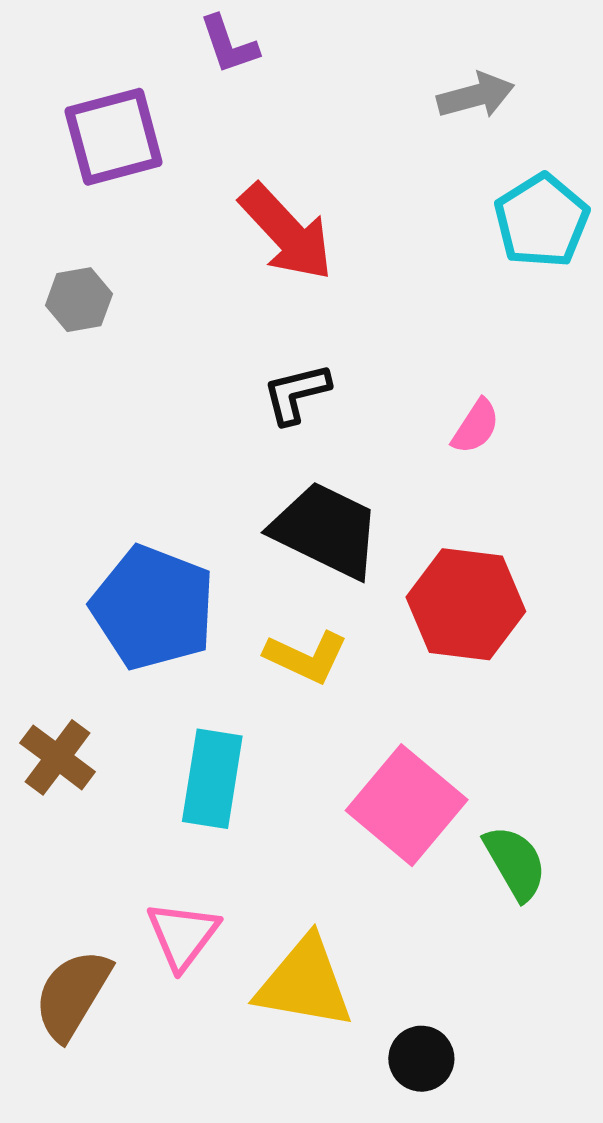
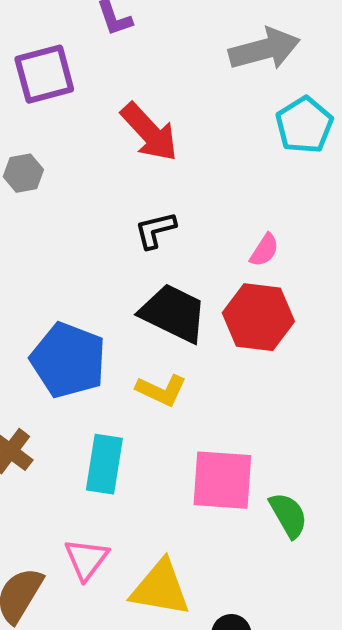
gray arrow: (476, 96) -> (264, 49), size x1.5
red hexagon: (466, 604) -> (258, 317), moved
pink square: (407, 805) -> (222, 480), turned -36

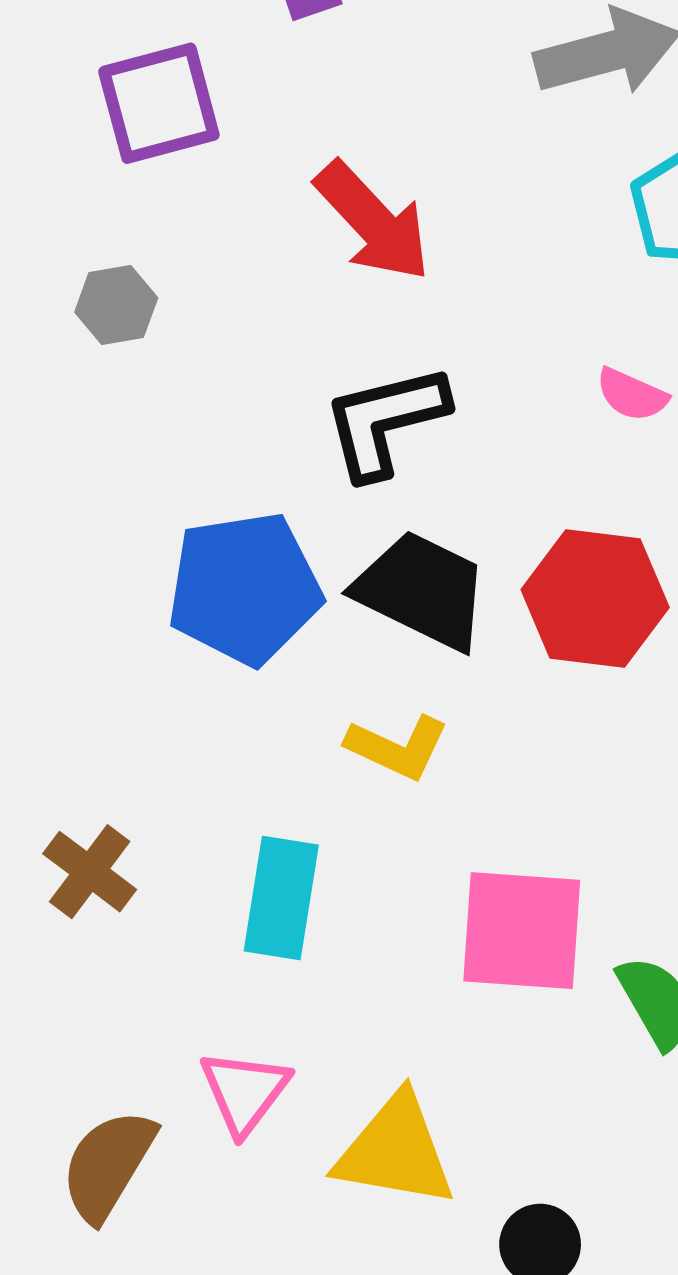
black L-shape: (155, 230) -> (385, 421), size x1.5
pink semicircle: (264, 250) -> (632, 395), moved, turned 81
blue pentagon: (68, 360) -> (245, 588), moved, turned -30

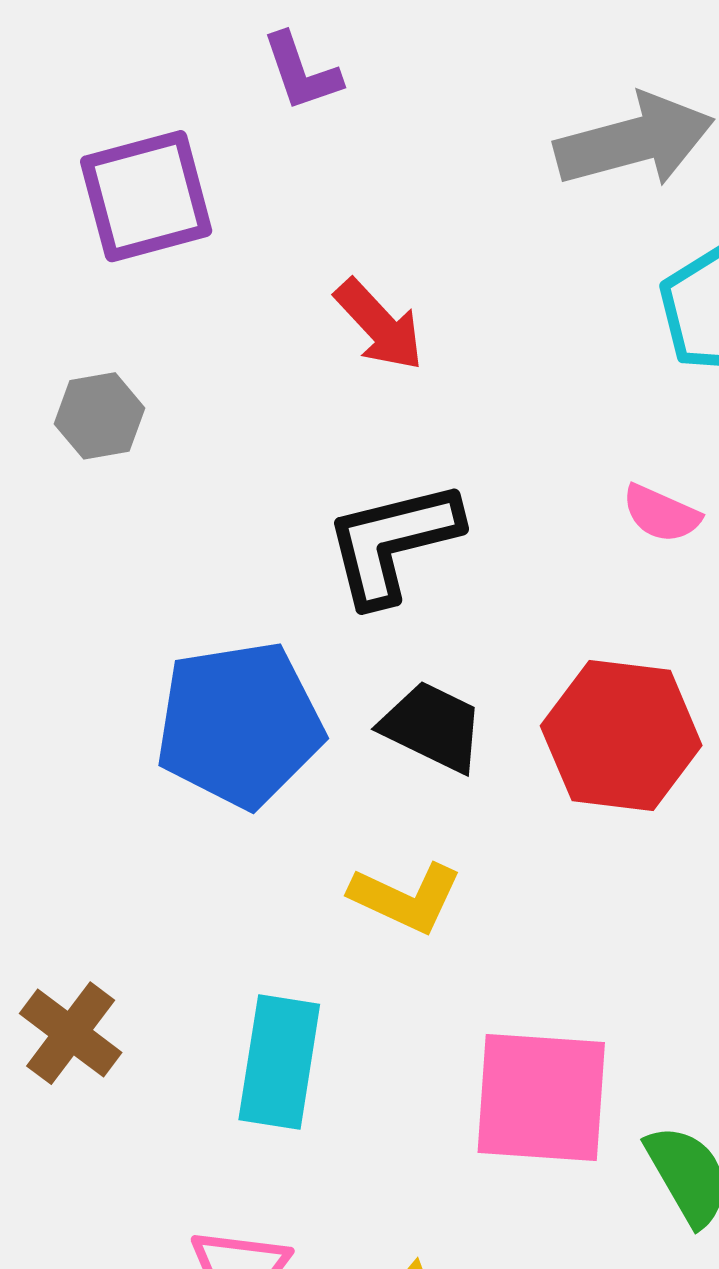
red arrow: (373, 221) -> (379, 325), size x0.7
black trapezoid: (422, 590) -> (432, 727), size x0.7

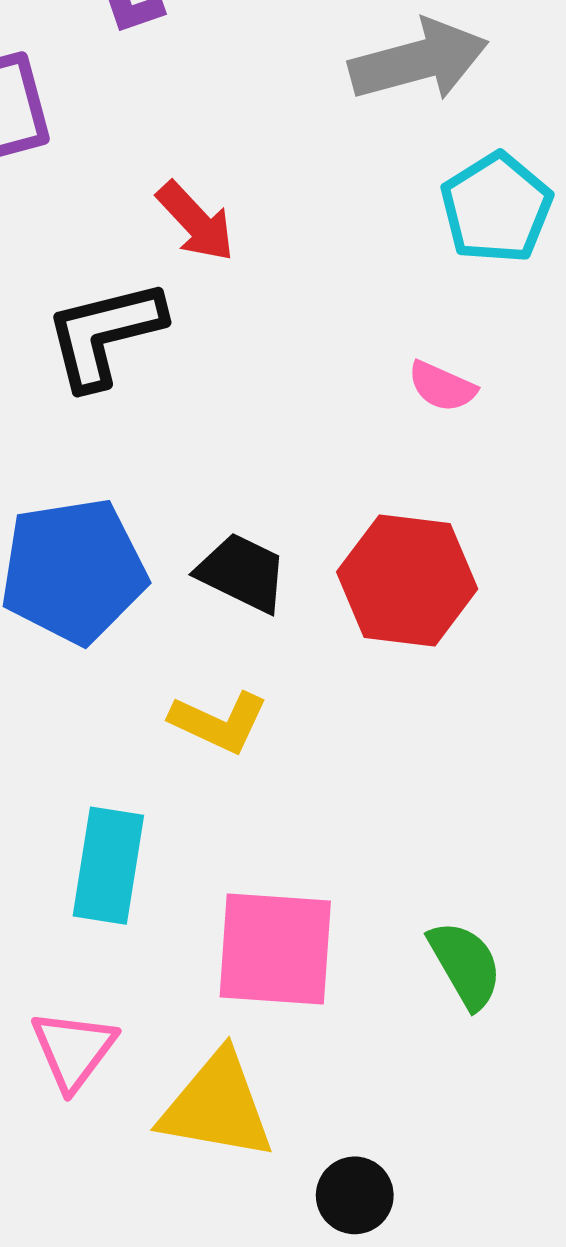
black L-shape: (393, 542) -> (104, 334), moved
pink square: (541, 1097) -> (275, 949), moved

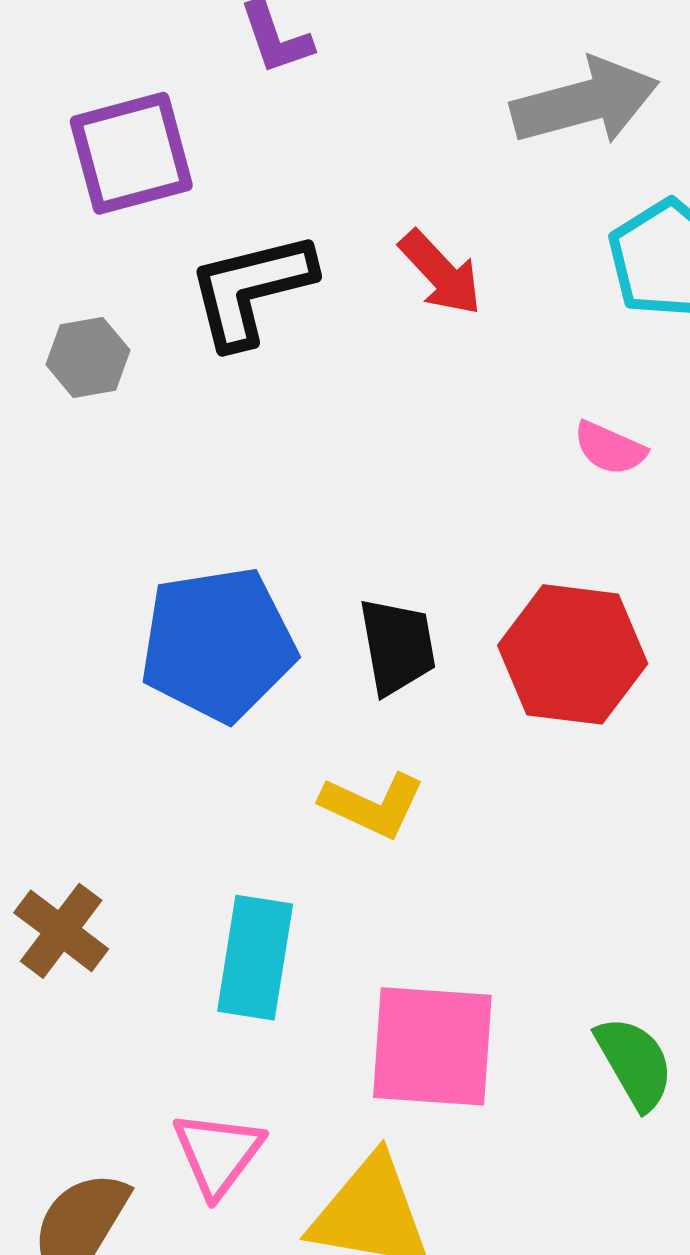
red arrow: (196, 222) -> (441, 273), moved
black L-shape: (104, 334) -> (251, 289), moved
black trapezoid: (242, 573) -> (397, 646), turned 54

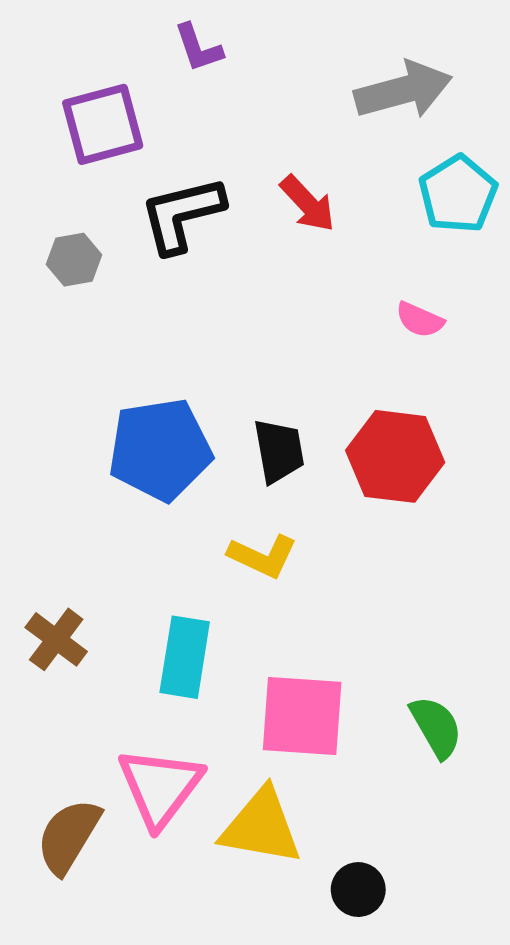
pink triangle: (218, 1154) -> (160, 787), size x1.4

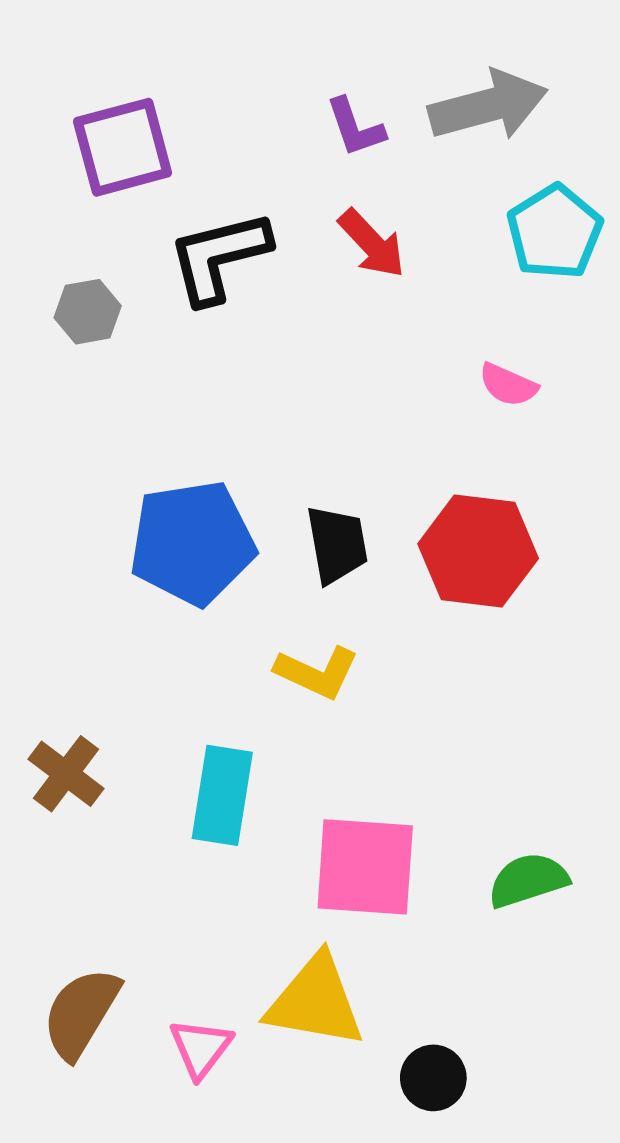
purple L-shape: (198, 48) -> (355, 127), moved
green semicircle: (436, 727) -> (528, 880), turned -78
pink triangle: (160, 787) -> (201, 1048), moved, size x0.6

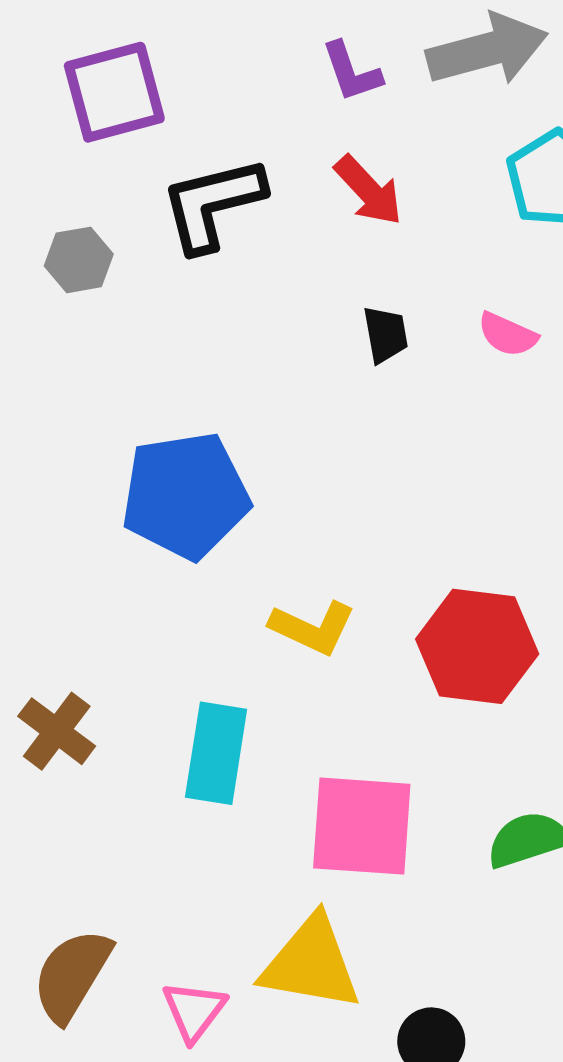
black trapezoid: (337, 544) -> (386, 335), moved, size x0.7
red hexagon: (478, 551) -> (477, 646), moved

